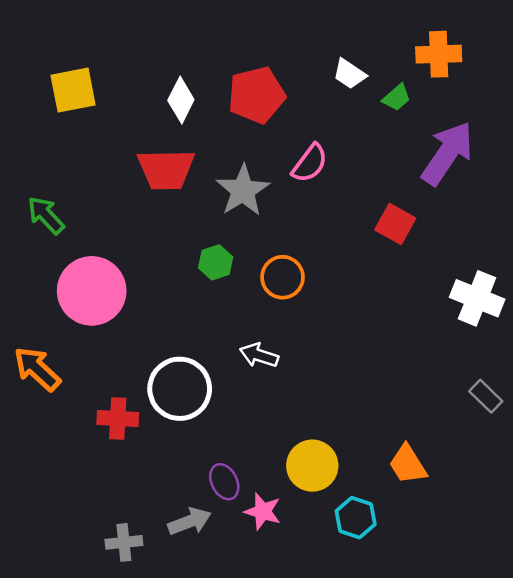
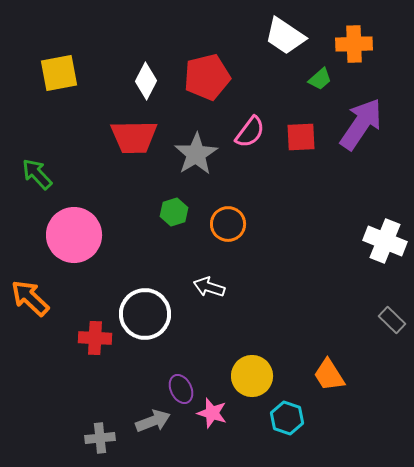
white trapezoid: (349, 74) -> (285, 36), moved, size x1.5
red square: (395, 224) -> (301, 137), moved, turned -32

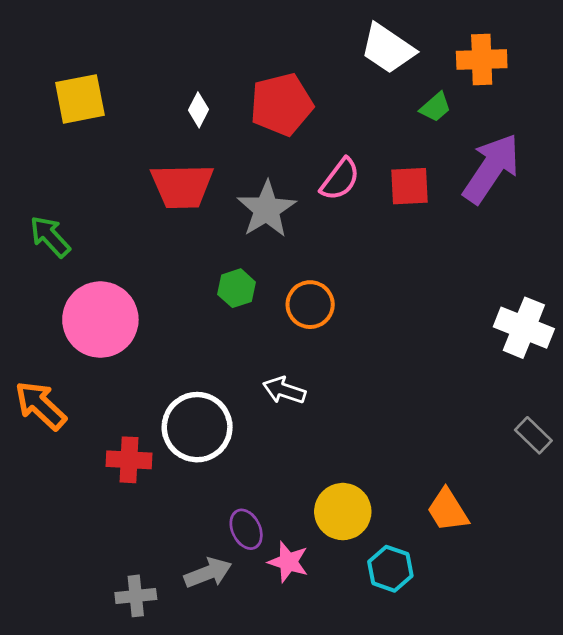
white diamond: (146, 81) -> (198, 110), size x0.7

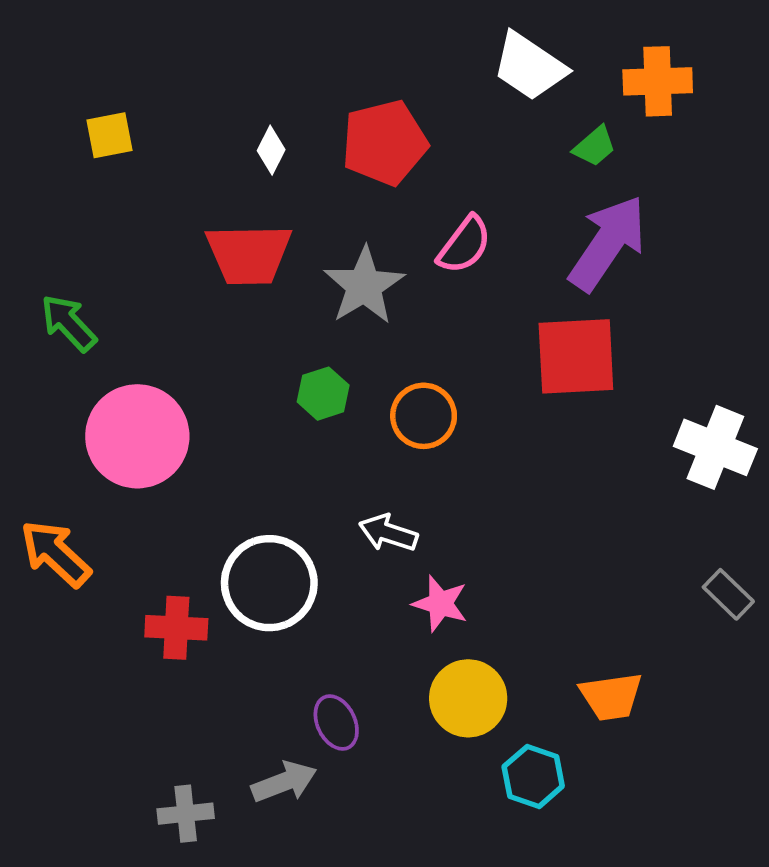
yellow square: (80, 99) -> (109, 135), size x0.7
purple arrow: (491, 168) -> (608, 243), moved
red square: (409, 186) -> (576, 356), moved, size x1.5
orange trapezoid: (448, 510) -> (611, 696), turned -66
pink star: (288, 562) -> (440, 604), moved

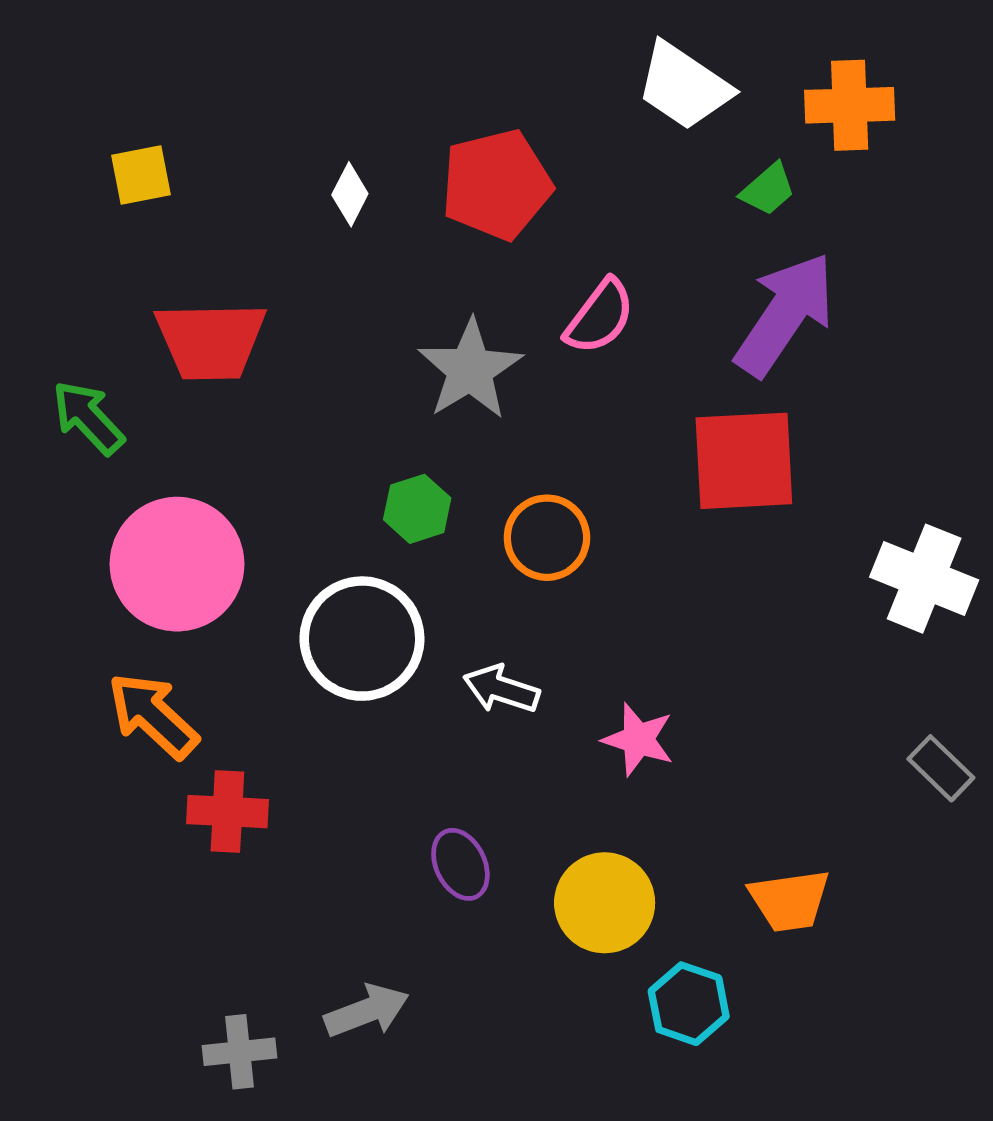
red trapezoid: (249, 254) -> (211, 341), moved
orange arrow: (56, 553) -> (153, 715), moved
white circle: (269, 583) -> (362, 639), moved
pink star: (440, 604) -> (638, 739), moved
purple ellipse: (336, 723) -> (460, 864), moved

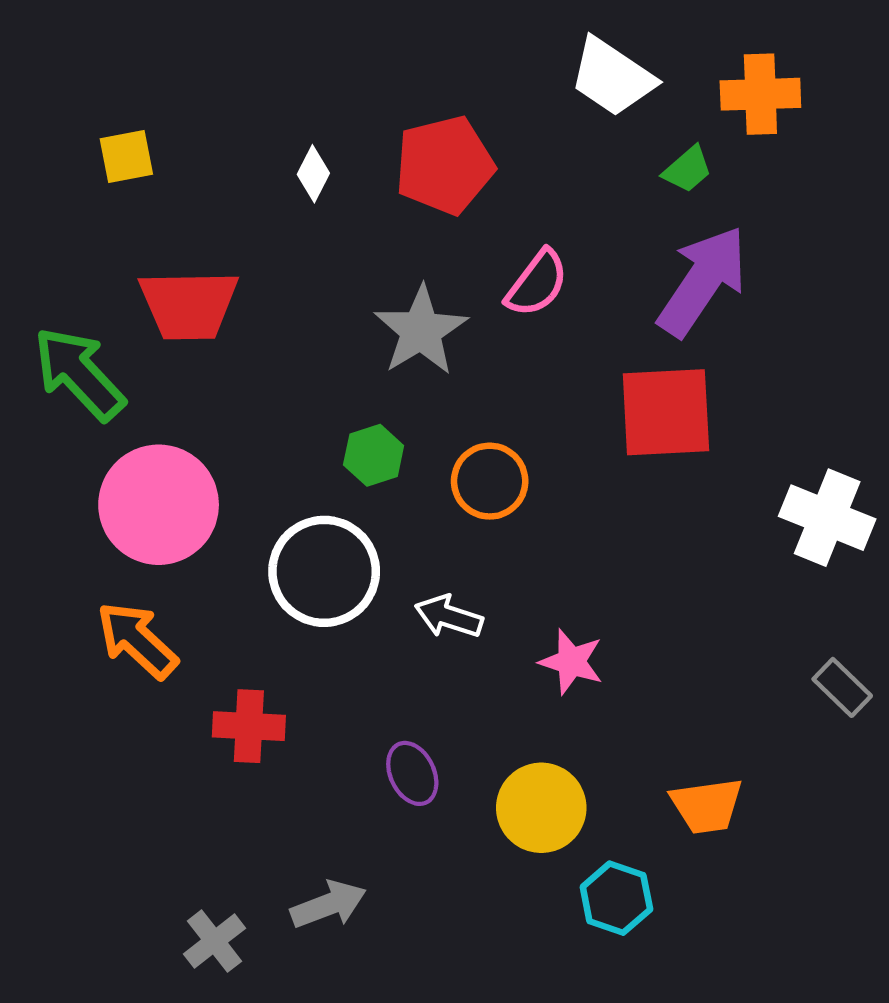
green arrow: (88, 418) -> (79, 374), size x1.4
red cross: (227, 812) -> (249, 726), moved
gray cross: (239, 1052) -> (214, 941), turned -32

